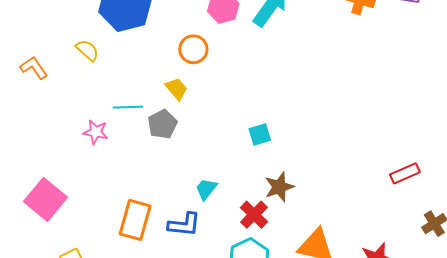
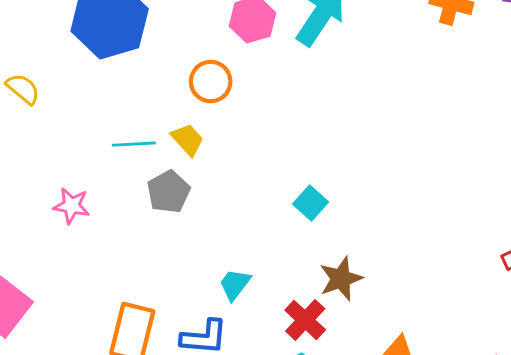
yellow semicircle: (87, 50) -> (23, 89), moved
cyan line: (128, 107) -> (134, 144), moved
cyan square: (260, 134) -> (311, 203), turned -30

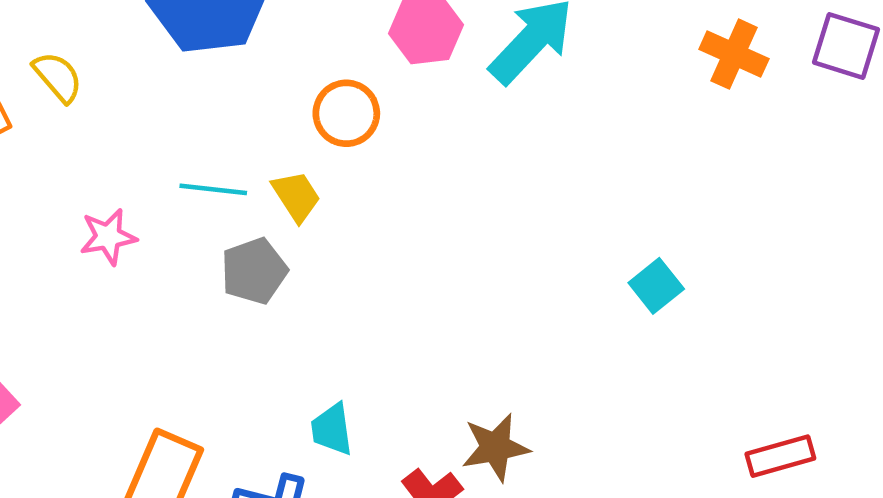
cyan square: (311, 203) -> (656, 286), moved
pink star: (72, 206) -> (108, 237), moved, turned -30
cyan trapezoid: (235, 284) -> (332, 429), turned -54

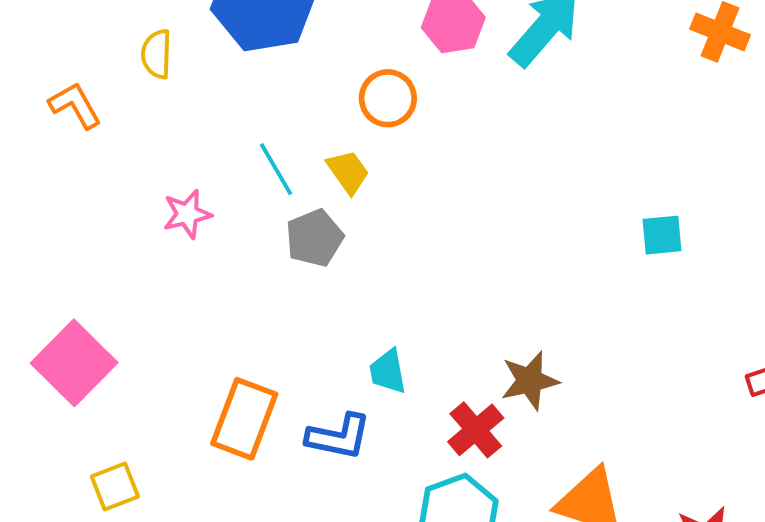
yellow semicircle: (58, 77) -> (157, 54), moved, turned -135
cyan line: (213, 189) -> (276, 169), turned 56
cyan square: (656, 286) -> (662, 235), turned 36

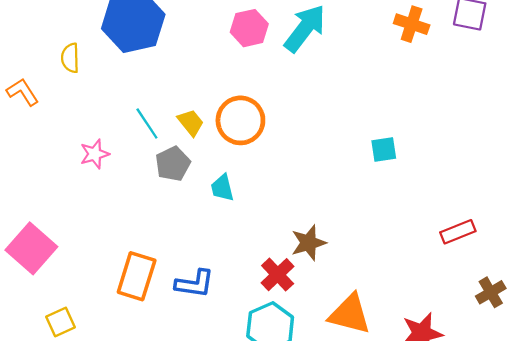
orange circle: (388, 98) -> (240, 120), moved, size x1.4
cyan trapezoid: (388, 371) -> (222, 188), moved

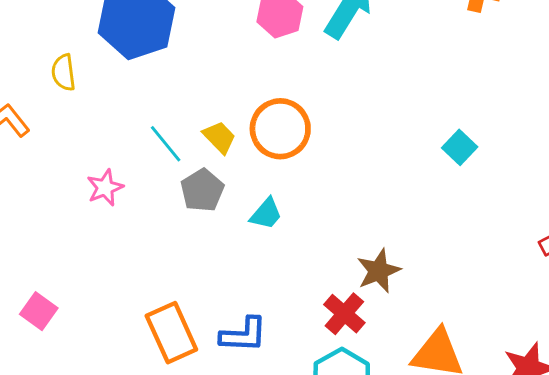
cyan square: (384, 150) -> (460, 147), turned -32
cyan trapezoid: (222, 188) -> (266, 214), turned -120
pink square: (31, 248) -> (39, 311), size x0.6
orange rectangle: (137, 276) -> (171, 333), turned -36

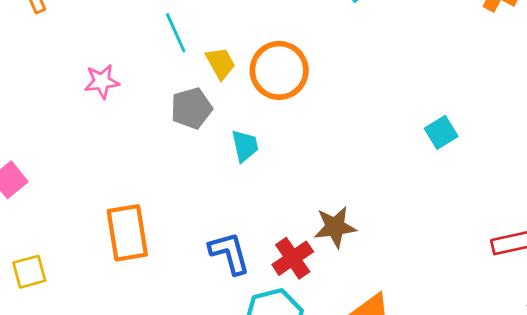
cyan line: (166, 144) -> (176, 33), moved
cyan trapezoid: (266, 214) -> (245, 146), turned -68
blue L-shape: (244, 335) -> (229, 253), moved, turned -123

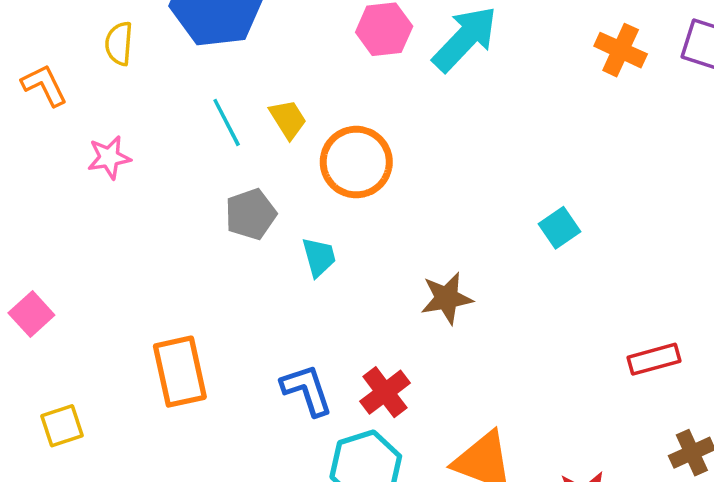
yellow trapezoid: (220, 63) -> (288, 119), moved
pink star: (102, 81) -> (109, 157), moved
brown star: (335, 227) -> (447, 298), moved

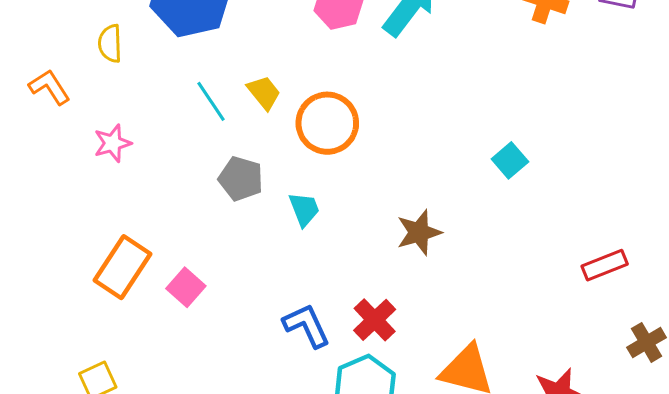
gray pentagon: (251, 214) -> (241, 179), turned -30
pink square: (31, 314) -> (186, 287), moved
orange rectangle: (180, 372) -> (123, 267), moved, turned 52

